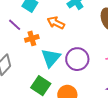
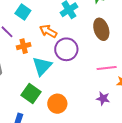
purple circle: (77, 59) -> (66, 49), moved

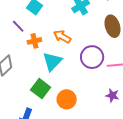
orange arrow: (48, 31) -> (62, 37), moved
purple circle: (66, 49) -> (92, 57), moved

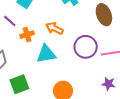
cyan triangle: (52, 61) -> (46, 54), turned 40
green square: (41, 89) -> (19, 84), moved, turned 36

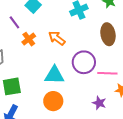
orange cross: (27, 35) -> (29, 39), turned -32
cyan triangle: (46, 54) -> (54, 75), moved

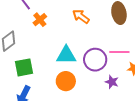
orange arrow: (57, 38) -> (81, 16), moved
purple circle: (84, 62) -> (95, 60), moved

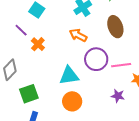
purple circle: (95, 60) -> (96, 59), moved

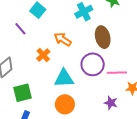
brown ellipse: (115, 27) -> (103, 37), moved
orange arrow: (78, 35) -> (63, 39), moved
orange cross: (38, 44) -> (43, 55), moved

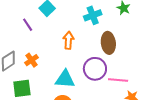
orange arrow: (63, 39) -> (68, 40), turned 54
orange cross: (43, 55) -> (32, 60), moved

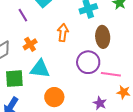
orange cross: (32, 60) -> (30, 44), moved
cyan triangle: (65, 79) -> (40, 69), moved

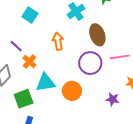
purple line: (23, 15) -> (16, 46), moved
pink line: (111, 74) -> (120, 57), moved
orange circle: (54, 97) -> (72, 91), moved

